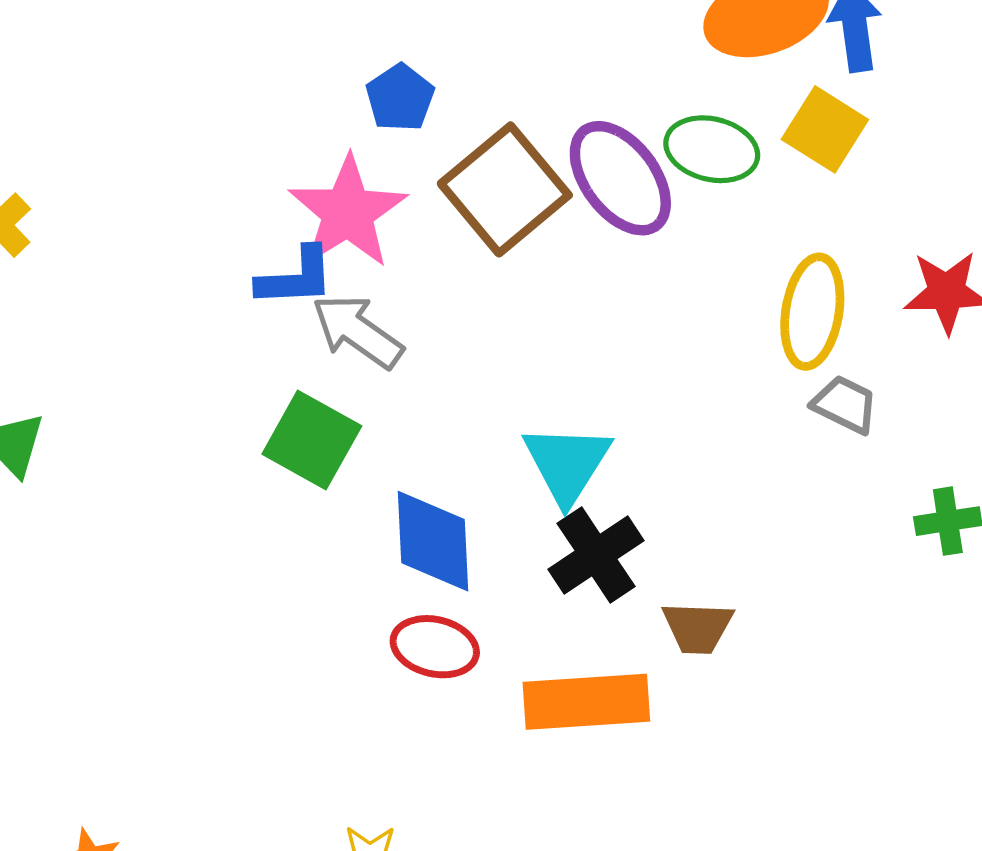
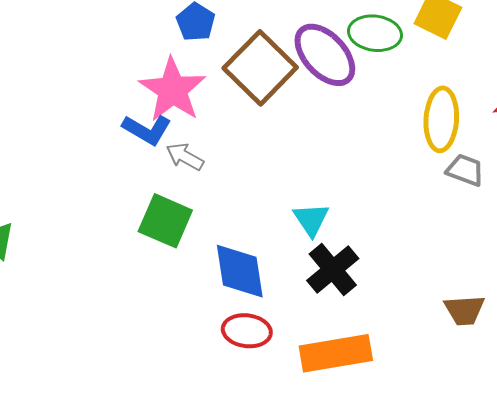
blue L-shape: (296, 277) -> (147, 130), turned 39
gray arrow: (357, 331) -> (185, 157), size x0.7
cyan triangle: (567, 464) -> (311, 219), size x0.7
brown trapezoid: (698, 627) -> (464, 310), moved

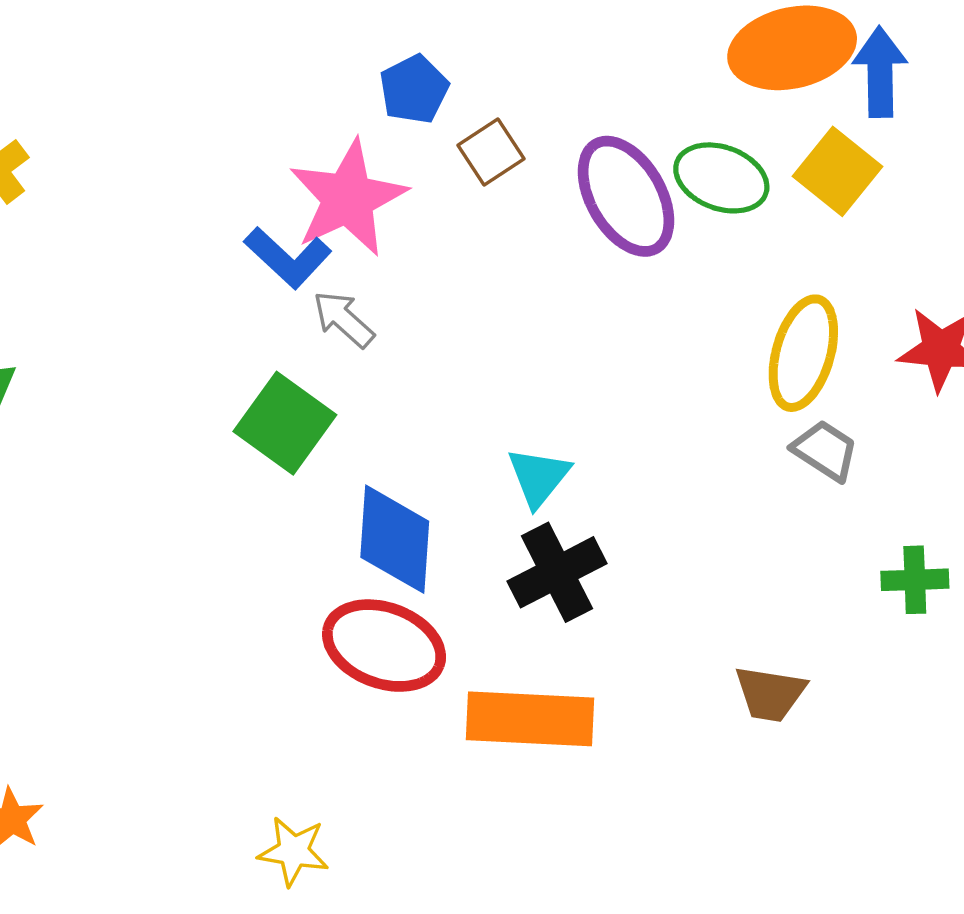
brown square: (260, 68) -> (491, 152), moved, size x0.5
red ellipse: (247, 331) -> (384, 646), size x1.4

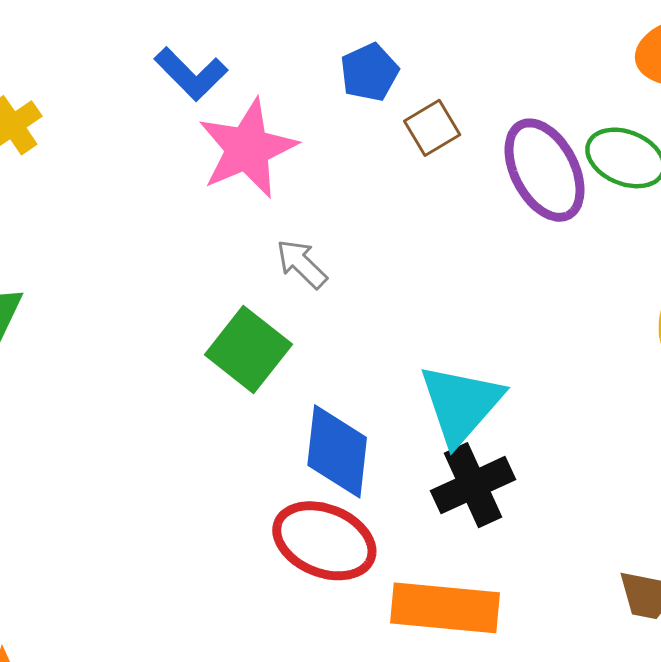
pink star: (348, 198) -> (247, 149), moved
blue L-shape: (288, 258) -> (191, 74), moved
cyan triangle: (539, 477) -> (461, 404), size x1.6

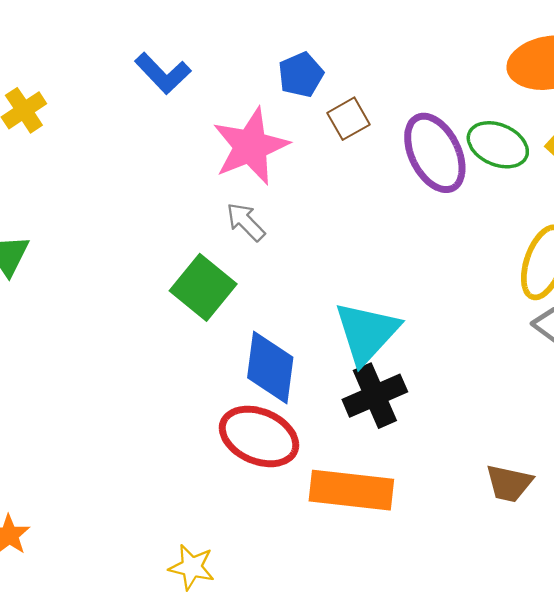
pink star: (247, 149) -> (251, 146), moved

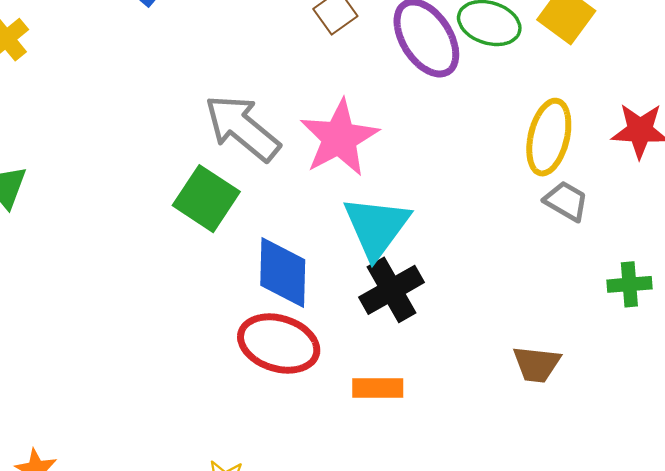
pink star: (251, 146) -> (339, 138), moved
gray arrow: (246, 222) -> (242, 128), size x1.8
orange rectangle: (351, 490) -> (378, 388), size x0.6

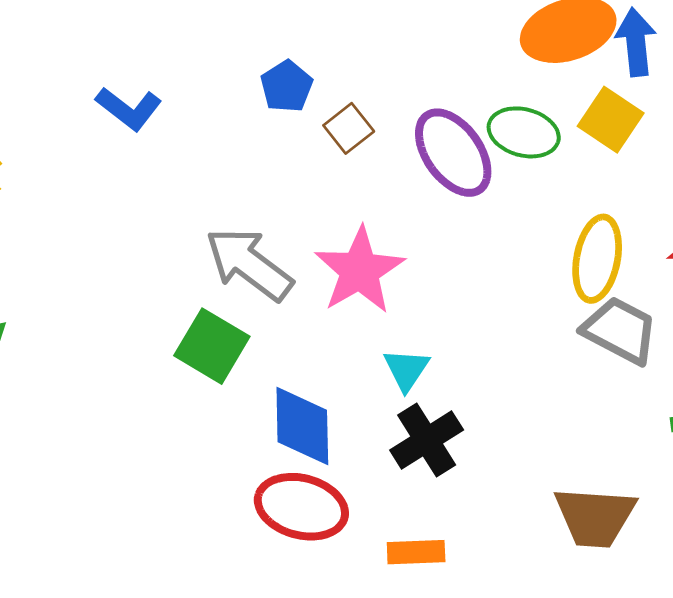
gray trapezoid: (566, 201) -> (620, 330), size x1.5
cyan triangle: (377, 227) -> (406, 370), size x0.6
brown trapezoid: (537, 364) -> (595, 517), size x1.5

